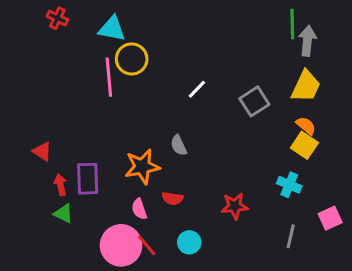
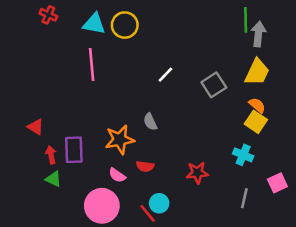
yellow circle: (132, 59) -> (125, 25), moved
pink semicircle: (139, 209) -> (117, 175), turned -36
red line: (147, 245) -> (148, 213), moved

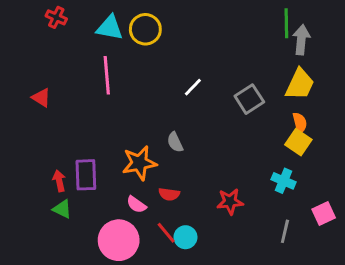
orange semicircle: (257, 105) -> (300, 123), turned 36
red triangle: (36, 127) -> (41, 98), moved
red line: (148, 213) -> (166, 233), moved

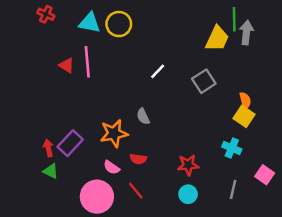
yellow trapezoid: (300, 84) -> (217, 39), moved
red triangle: (41, 98) -> (67, 65), moved
purple rectangle: (86, 175) -> (70, 143), turned 45
pink square: (324, 213) -> (265, 175), turned -30
cyan circle: (185, 237) -> (188, 194), moved

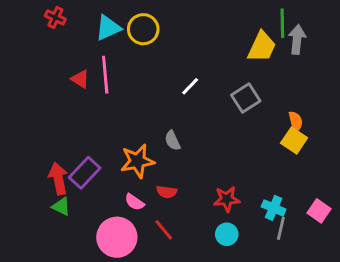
cyan triangle: (90, 23) -> (108, 28), turned -35
red arrow: (48, 148) -> (58, 179), size x1.5
cyan cross: (232, 148) -> (274, 208), moved

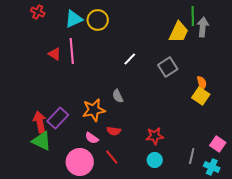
green triangle: (61, 206) -> (42, 141), size x1.5
cyan cross: (274, 208) -> (212, 167), moved

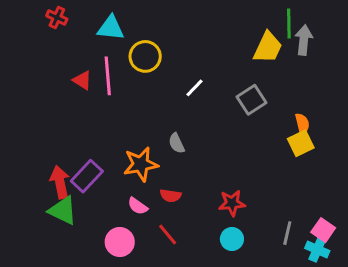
cyan triangle: (74, 19) -> (111, 28), turned 30
yellow circle: (98, 20) -> (145, 56), moved
yellow square: (201, 96) -> (301, 143), turned 30
pink square: (218, 144) -> (323, 230), moved
pink circle: (80, 162) -> (120, 242), size x0.7

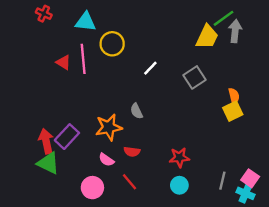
green line: (289, 24) -> (223, 18), turned 55

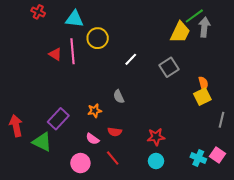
orange star: (109, 127) -> (95, 111), size x0.6
red arrow: (46, 141) -> (16, 126), moved
gray line: (222, 181) -> (221, 120), moved
cyan cross: (245, 193) -> (198, 158), moved

